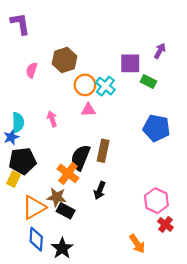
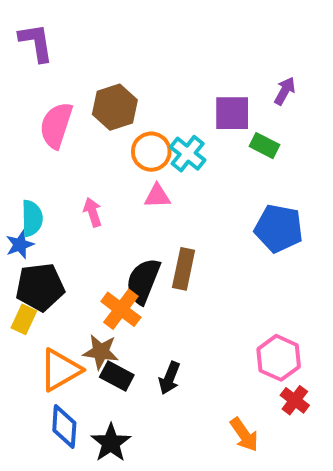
pink semicircle: (32, 70) -> (56, 125), size x1.6
black arrow: (100, 190) -> (169, 378), moved

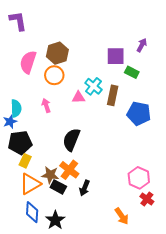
orange circle: (151, 152) -> (54, 75), moved
cyan cross: (188, 154) -> (94, 86), moved
brown rectangle: (184, 269) -> (113, 95), moved
orange cross: (121, 309) -> (69, 170), moved
yellow rectangle: (24, 319) -> (25, 161), moved

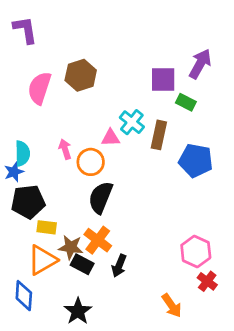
purple arrow: (142, 45) -> (200, 64), size x1.5
orange circle: (54, 75) -> (91, 162), moved
yellow rectangle: (25, 161) -> (47, 227), moved, turned 72
blue diamond: (32, 212) -> (24, 296), moved

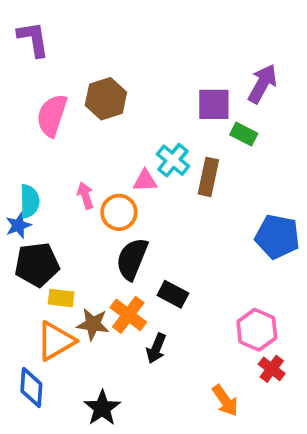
blue pentagon: (196, 161) -> (277, 237), moved
black rectangle: (82, 264) -> (173, 294), moved

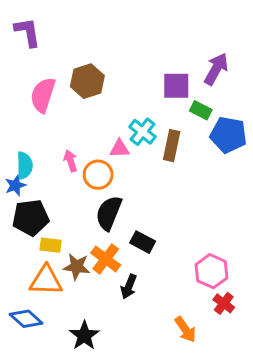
blue pentagon: (277, 237) -> (228, 135), moved
orange triangle: (56, 341) -> (46, 280), turned 32
blue diamond: (31, 387) -> (26, 319), turned -52

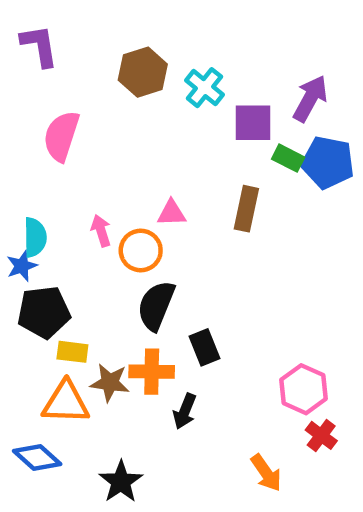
brown hexagon: (87, 81) -> (143, 72), moved
cyan cross: (143, 132) -> (205, 88), moved
blue pentagon: (228, 135) -> (328, 162), moved
black rectangle: (143, 242) -> (205, 347), turned 40
orange cross: (106, 259) -> (152, 372), turned -36

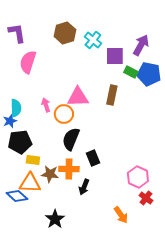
purple L-shape: (39, 46) -> (17, 33), moved
pink triangle: (171, 213) -> (78, 97), size x1.6
blue diamond: (37, 457) -> (17, 196), moved

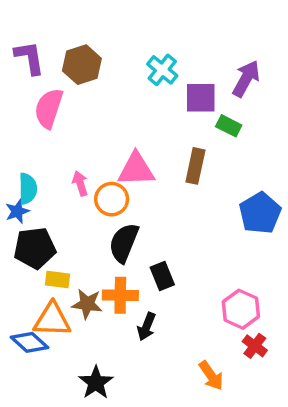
brown hexagon: (65, 33) -> (82, 65), moved
blue pentagon: (149, 74) -> (260, 213), moved, turned 30

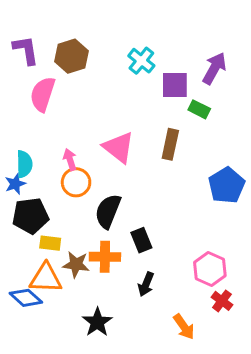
pink triangle: (136, 169) -> (119, 147), turned 40
orange circle: (112, 199) -> (76, 182), moved
black arrow: (147, 327) -> (146, 284), moved
black star: (96, 383) -> (97, 322), moved

